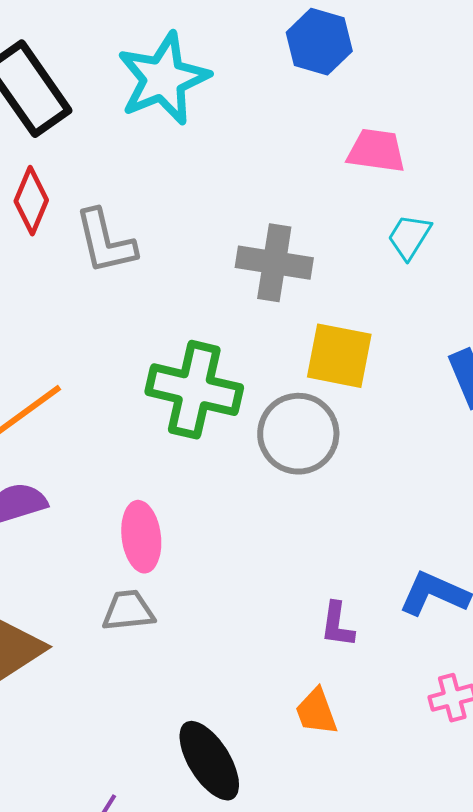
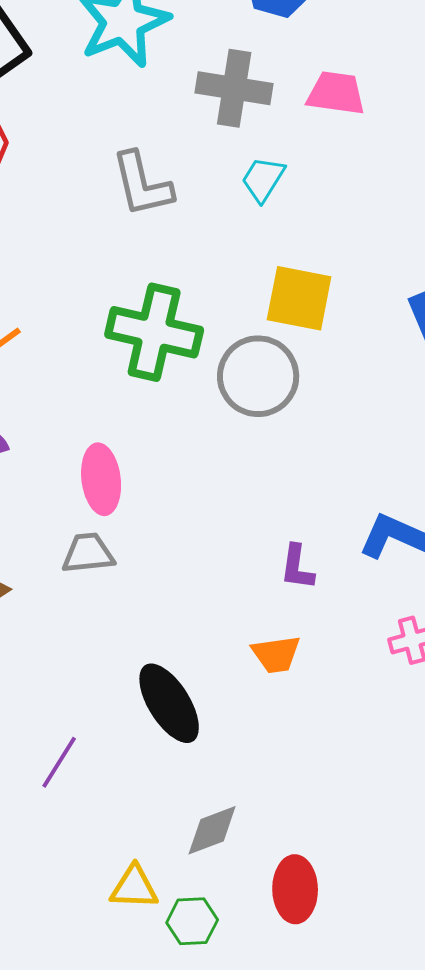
cyan trapezoid: (409, 237) -> (263, 179), moved
gray L-shape: (105, 242) -> (142, 184), moved
gray cross: (274, 263) -> (234, 88), moved
orange trapezoid: (316, 712) -> (276, 654), turned -78

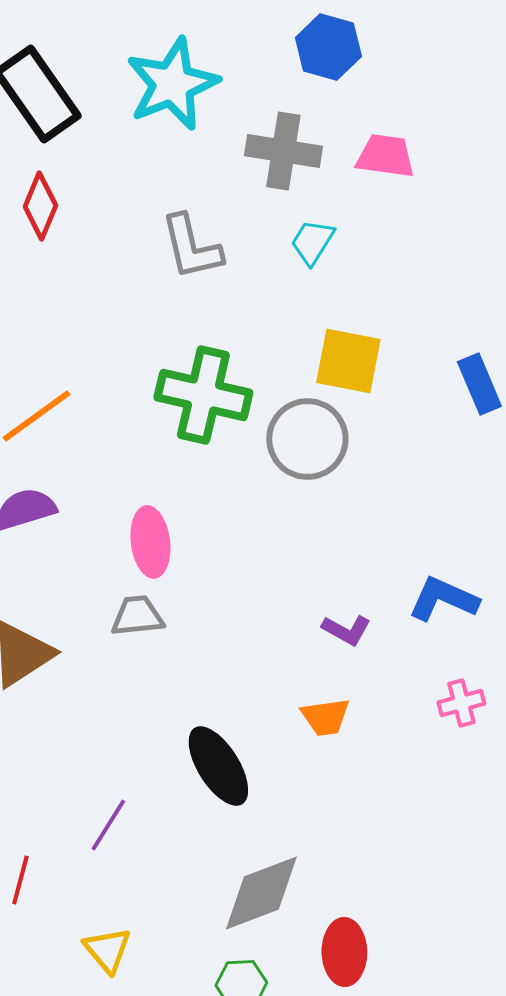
purple L-shape: (297, 567) -> (346, 630), turned -69
gray diamond: (212, 830) -> (261, 893), size x1.5
yellow triangle: (134, 887) -> (107, 950), moved, turned 48

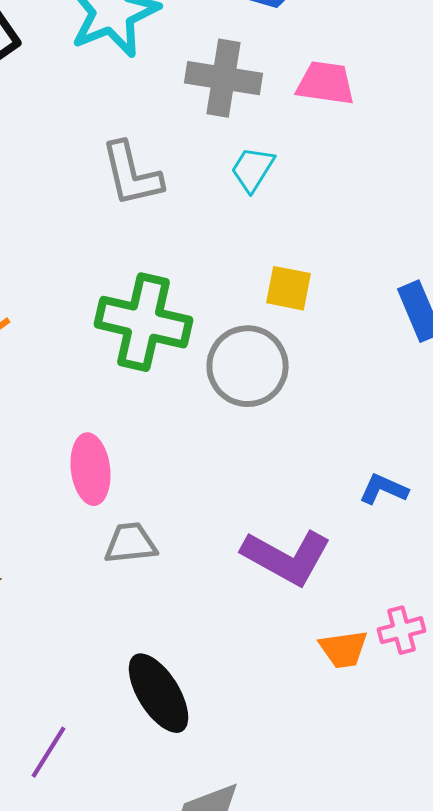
yellow square: (348, 361) -> (289, 288), size x0.7
blue L-shape: (443, 599) -> (384, 489), moved, size x0.7
gray trapezoid: (137, 616) -> (131, 543), moved
purple L-shape: (346, 630) -> (287, 557), size x1.8
orange trapezoid: (325, 717) -> (344, 649), moved

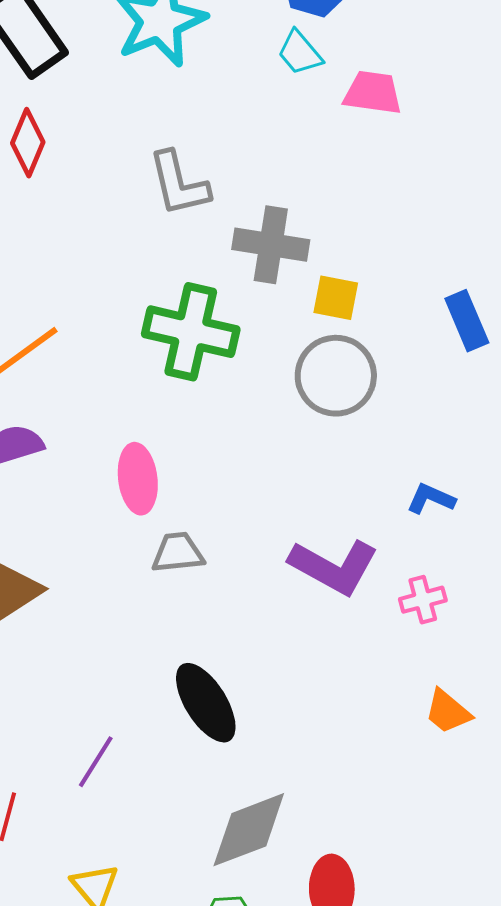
gray cross: (224, 78) -> (271, 245), moved
cyan trapezoid: (253, 169) -> (300, 53), moved, turned -72
gray circle: (248, 366) -> (336, 376), moved
pink cross: (402, 630) -> (423, 600), moved
orange trapezoid: (344, 649) -> (448, 712), moved, turned 48

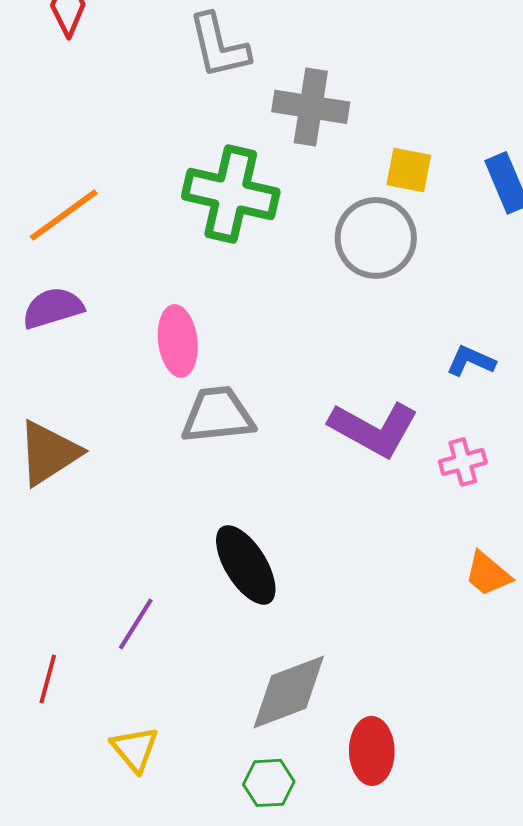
yellow square: (336, 298) -> (409, 170), moved
gray trapezoid: (178, 553) -> (218, 415), size x1.4

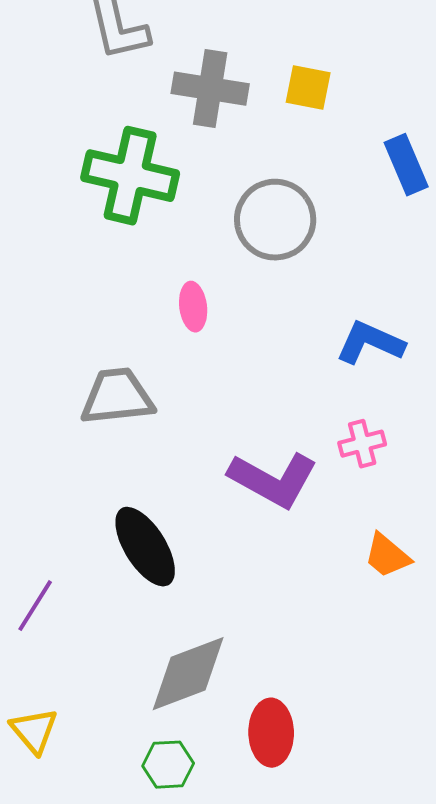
yellow square: (409, 170) -> (308, 88), moved
pink ellipse: (178, 341) -> (193, 307), moved, size x0.7
blue L-shape: (471, 361) -> (370, 343), size x1.4
purple L-shape: (374, 429) -> (273, 480), moved

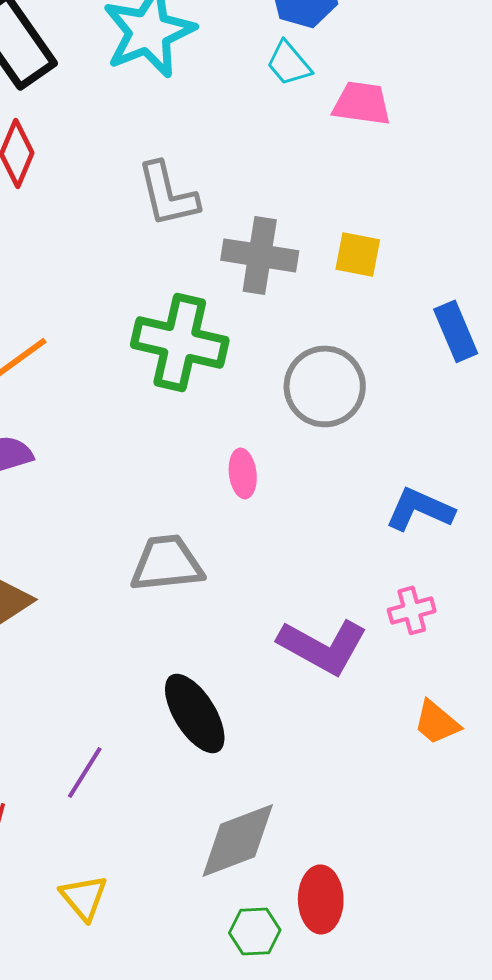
green hexagon: (168, 765) -> (255, 931), moved

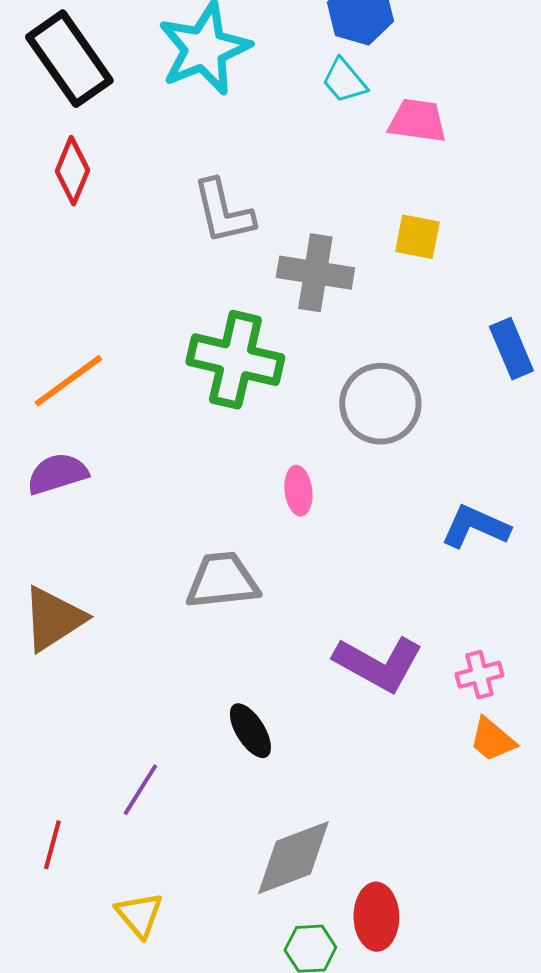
yellow square: (358, 254) -> (417, 237), moved
pink cross: (412, 610) -> (479, 675), moved
black ellipse: (195, 713) -> (250, 731), size x0.7

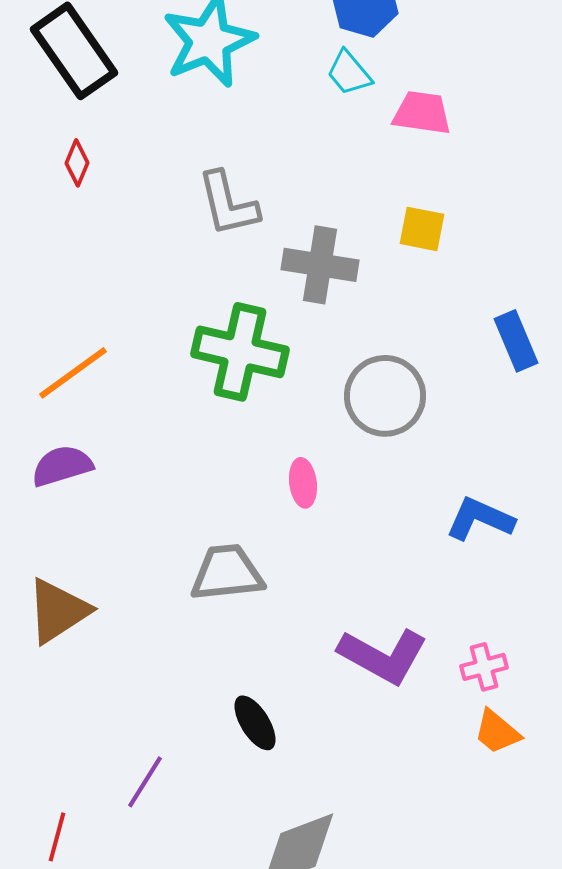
red diamond: (72, 171) -> (77, 163), size x0.7

